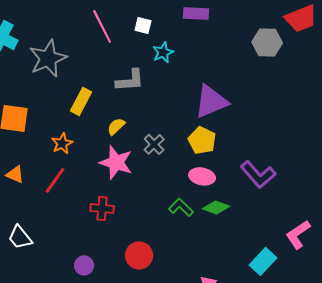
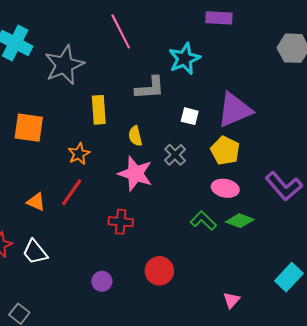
white square: (143, 25) -> (190, 116), moved
cyan star: (163, 52) -> (184, 59), size x1.4
yellow rectangle: (81, 101) -> (99, 110), turned -32
yellow semicircle: (116, 126) -> (135, 136), turned -60
orange triangle: (15, 174) -> (36, 202), moved

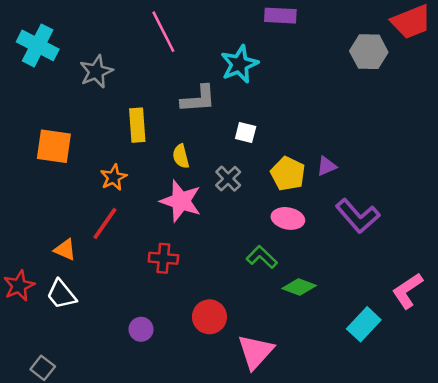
gray star: (64, 65) -> (96, 72), size x0.7
purple triangle: (235, 110) -> (327, 166), moved, size x0.5
orange triangle: (36, 202) -> (65, 250), moved
green diamond: (240, 221) -> (299, 287), moved
pink triangle: (231, 300) -> (256, 352), moved, size x1.8

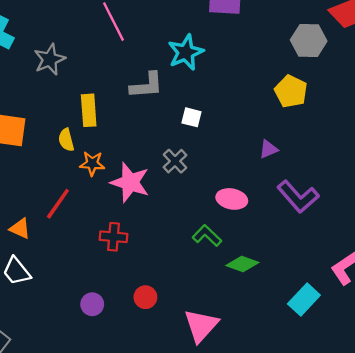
yellow semicircle: (181, 156) -> (66, 140), moved
yellow pentagon: (288, 174) -> (291, 91), moved
orange star: (114, 177) -> (92, 163), moved, turned 30
red circle: (209, 317) -> (145, 297), moved, size x0.7

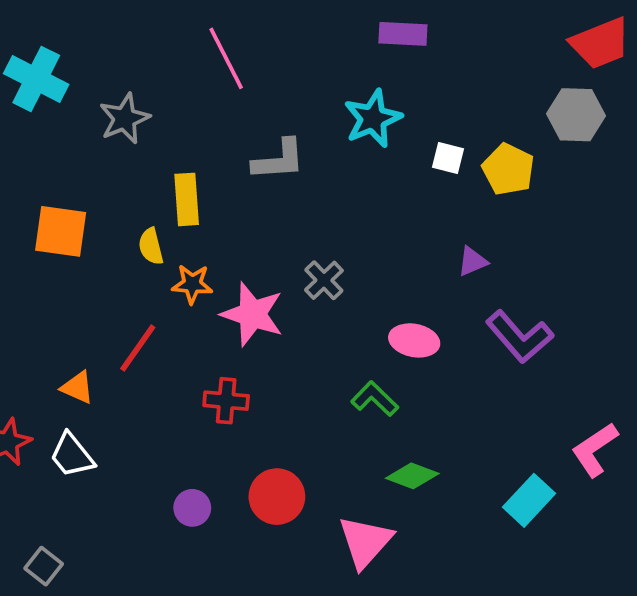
gray hexagon: (309, 40) -> (576, 115), moved
cyan star: (186, 52) -> (373, 119), moved
white square: (192, 117) -> (448, 158), moved
green diamond: (242, 264) -> (412, 476), moved
red circle: (145, 297) -> (277, 497), size x1.5

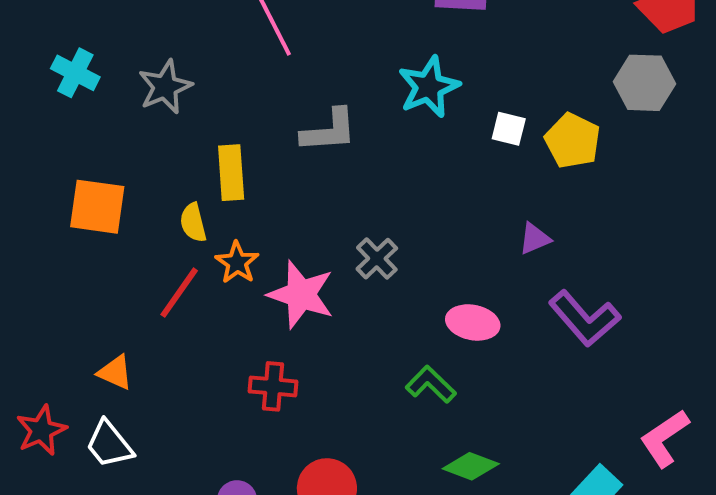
cyan cross: (36, 79) -> (75, 73), moved, size x0.7
orange star: (192, 284) -> (237, 263), turned 30
red line: (138, 348) -> (179, 293), moved

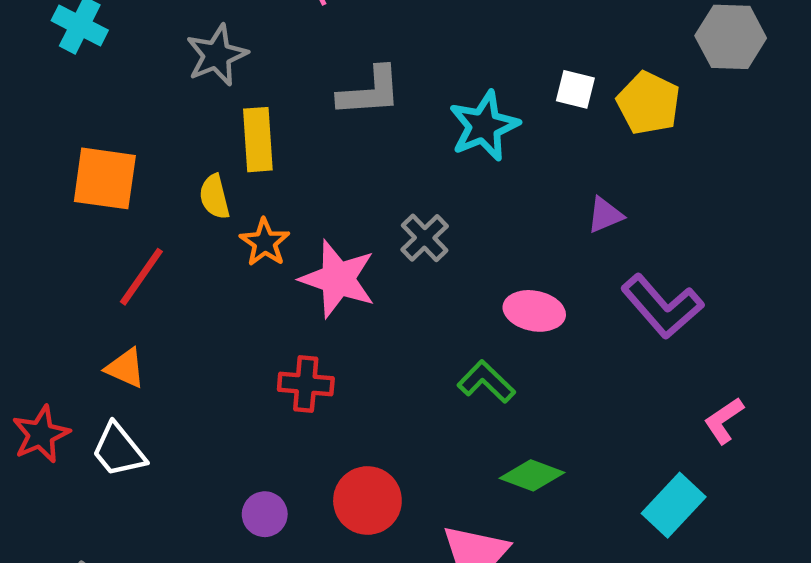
gray star: (165, 87) -> (217, 55), moved
cyan star: (429, 87) -> (484, 126), moved
red line: (179, 293) -> (141, 277), moved
pink L-shape: (664, 438) -> (724, 421), moved, size x0.7

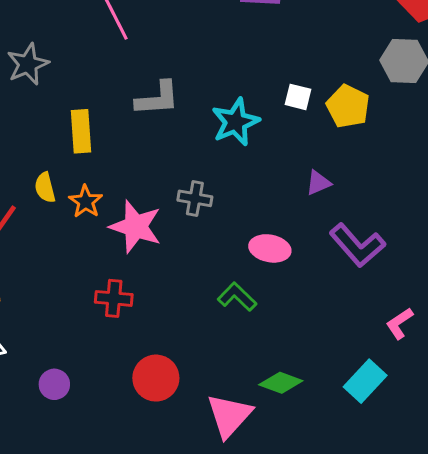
gray star: (217, 55) -> (28, 64), moved
yellow semicircle: (214, 197) -> (45, 188), moved
gray cross: (425, 238) -> (195, 198), turned -36
green diamond: (532, 475) -> (281, 383), moved
purple circle: (265, 514) -> (54, 384), moved

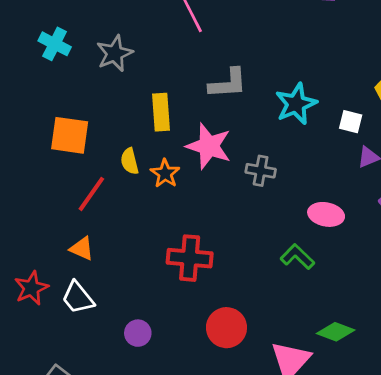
white square: (298, 97) -> (351, 122), moved
pink star: (136, 227) -> (209, 146), moved
red cross: (114, 298) -> (190, 258), size x1.4

